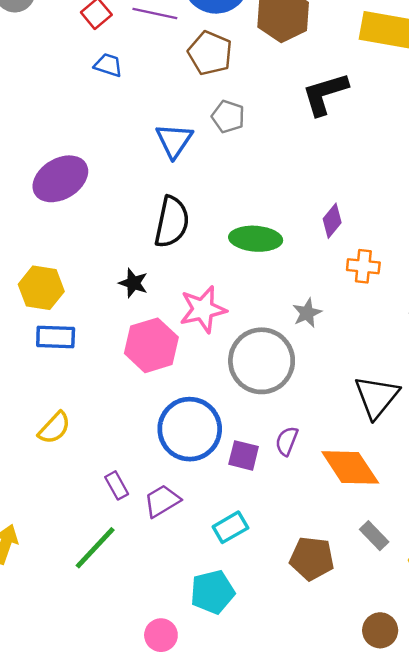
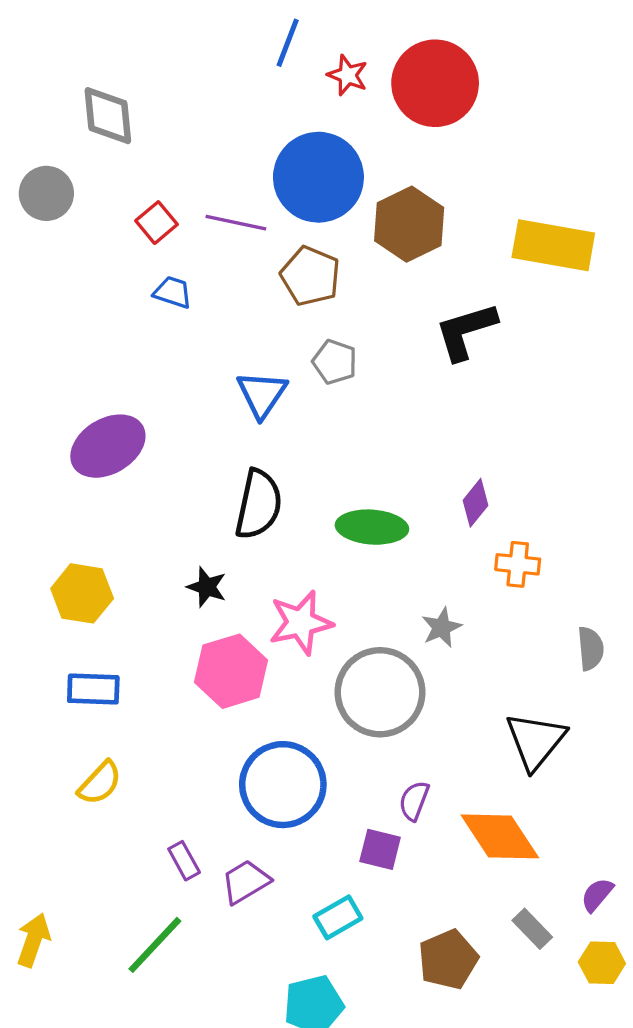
blue rectangle: (56, 337) -> (93, 689), moved
purple square: (244, 455) -> (380, 849), moved
brown pentagon: (312, 558) -> (448, 959), turned -30

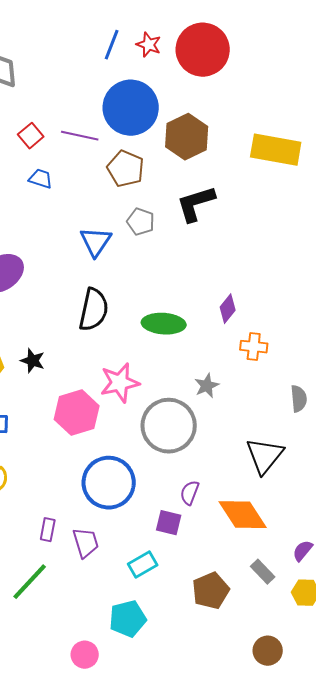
blue line: (288, 43) -> (112, 45), moved
black L-shape: (466, 331) -> (196, 204), moved
black star: (207, 587) -> (33, 361), moved
purple rectangle: (184, 861) -> (48, 530), turned 40
purple trapezoid: (246, 882) -> (86, 543), turned 104

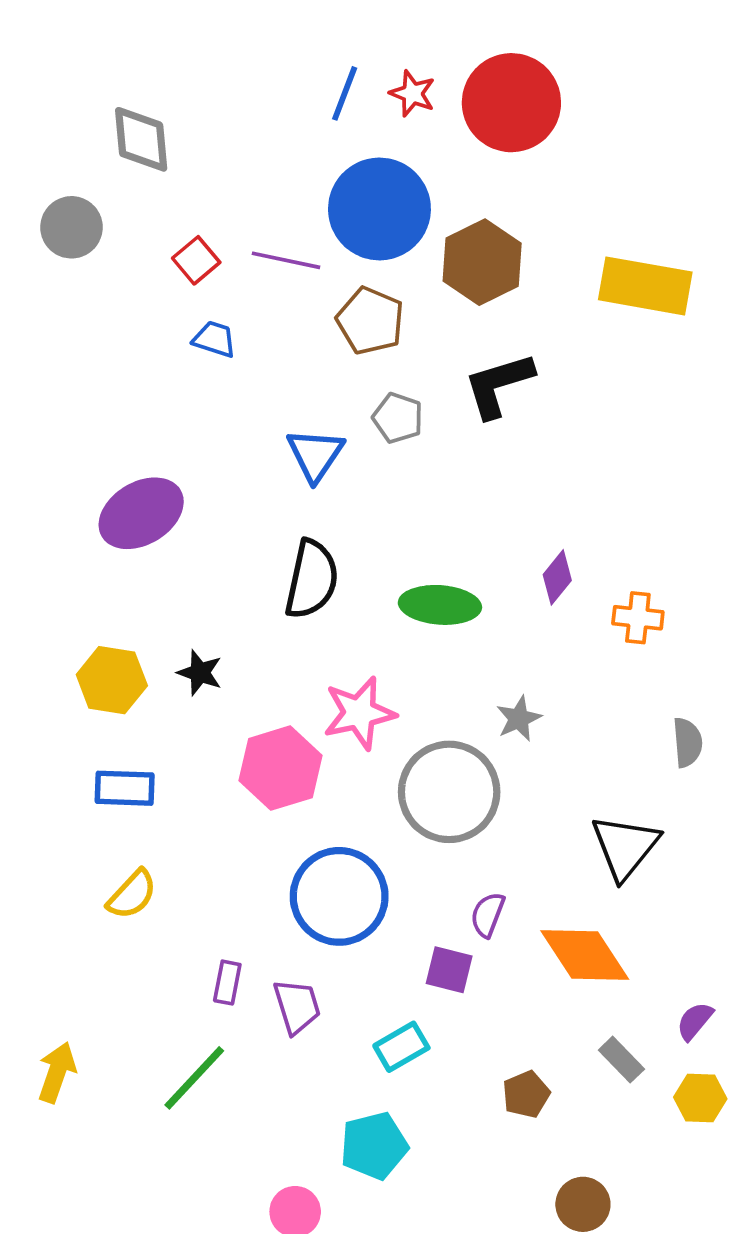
orange cross: (254, 347) -> (638, 618), moved
brown pentagon: (211, 591) -> (526, 1094), size x0.7
brown circle: (268, 651) -> (583, 1204), moved

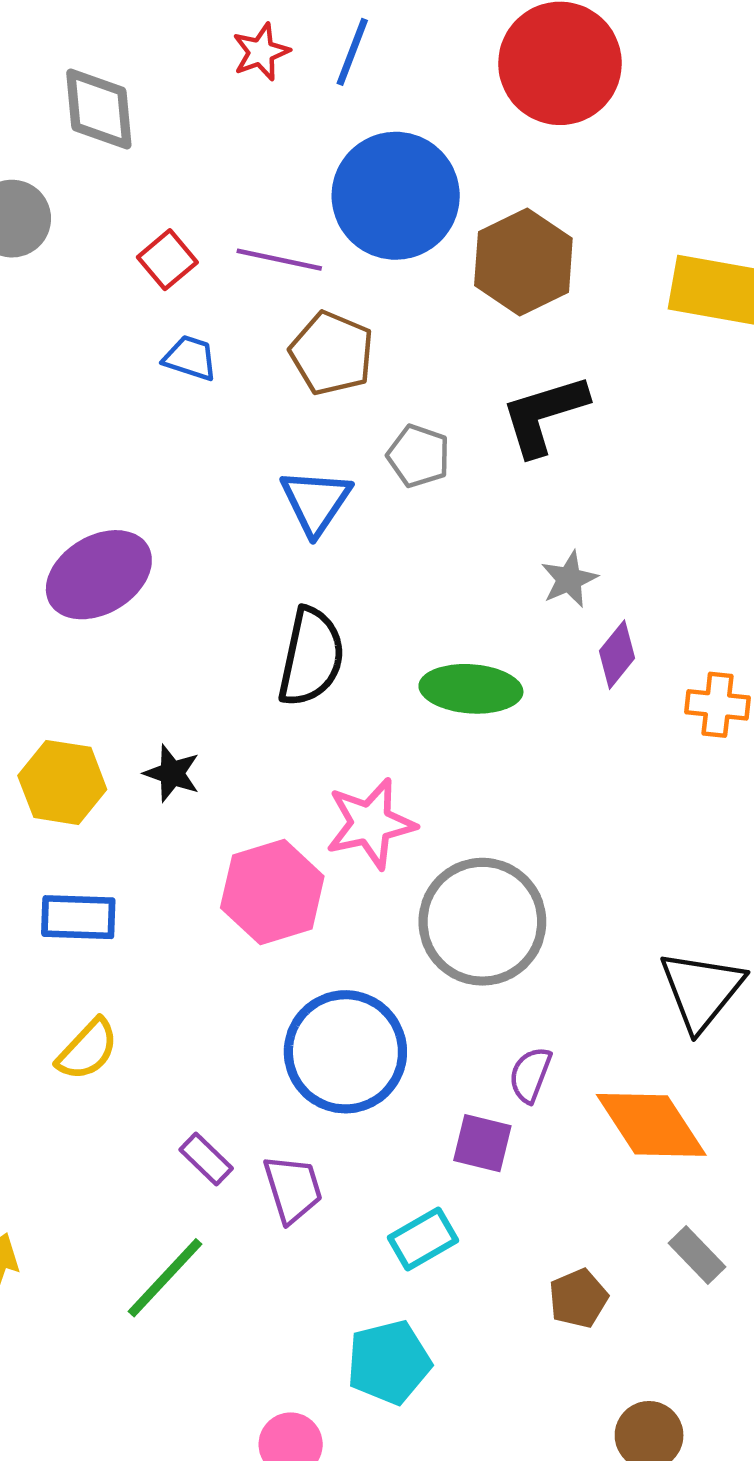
red star: (412, 93) -> (261, 52), moved, turned 30
brown pentagon: (370, 321) -> (332, 353), moved
gray star: (519, 719) -> (569, 579), moved
purple rectangle: (227, 983) -> (206, 1159), turned -57

